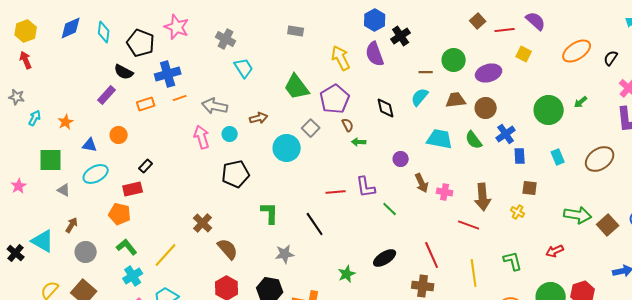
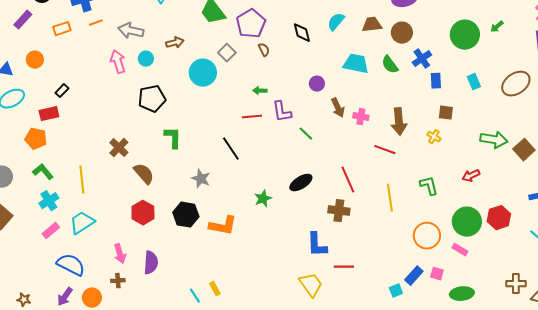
green arrow: (359, 142) -> (260, 91), moved
green L-shape: (270, 213) -> (173, 138), moved
gray star: (285, 254) -> (201, 179), turned 30
yellow line: (166, 255) -> (82, 180), turned -48

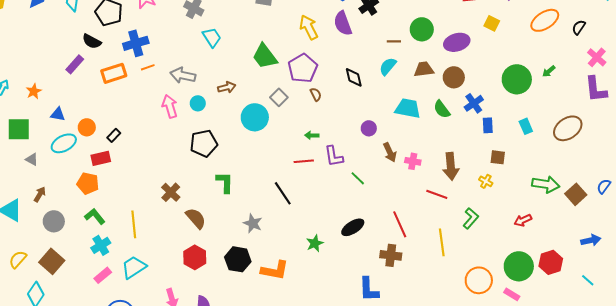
orange rectangle: (62, 29) -> (114, 73), size x1.4
orange circle: (35, 60) -> (87, 127), moved
green L-shape: (429, 186) -> (471, 218), moved, turned 55

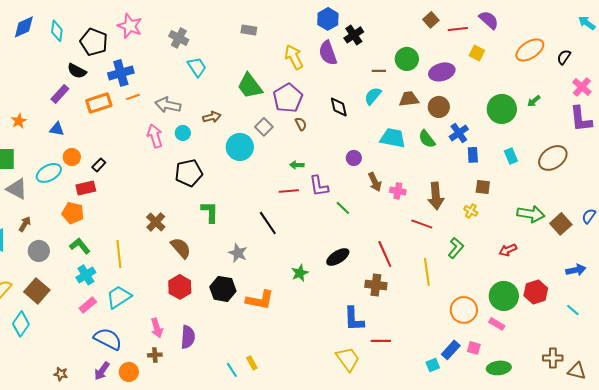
blue triangle: (58, 114) -> (57, 129), moved
gray triangle: (32, 159) -> (17, 189), size x1.6

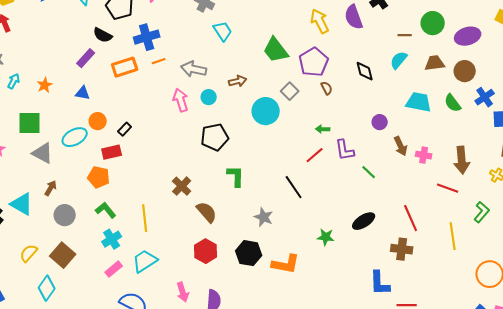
red line: (289, 191) -> (315, 155), turned -36
green star: (300, 273) -> (326, 237), turned 30

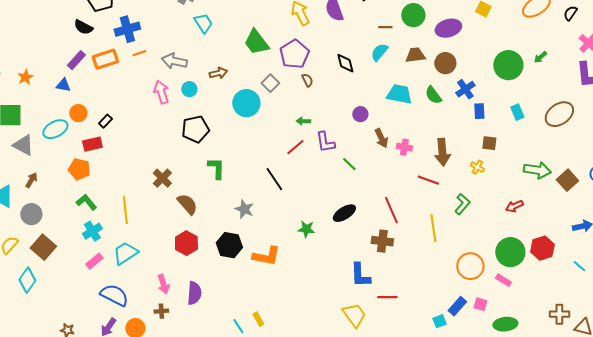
purple rectangle: (86, 58) -> (76, 60), moved
gray circle: (65, 215) -> (31, 214), moved

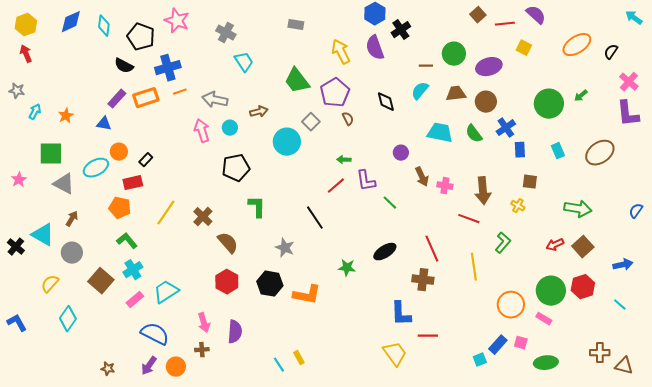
brown square: (567, 180) -> (583, 247), moved
yellow line: (125, 210) -> (166, 213), moved, turned 40
brown square: (43, 247) -> (101, 281), moved

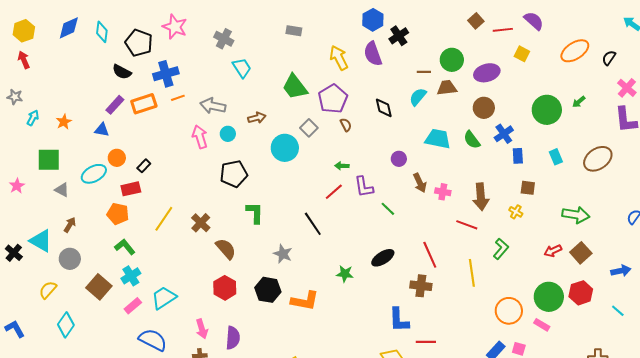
brown trapezoid: (456, 94) -> (447, 88), moved
gray triangle: (64, 184) -> (62, 190), size x0.7

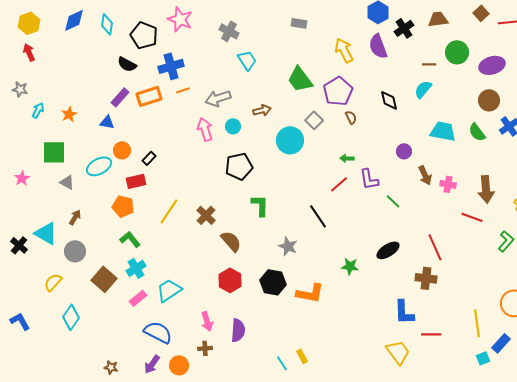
brown trapezoid: (447, 88) -> (438, 19), moved
gray arrow: (213, 106) -> (218, 98), turned -30
yellow line: (472, 273) -> (477, 323), moved

